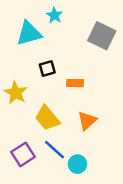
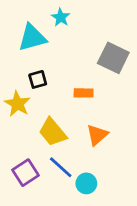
gray square: (102, 36) -> (113, 58), moved
black square: (47, 68) -> (38, 79), moved

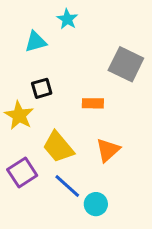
cyan triangle: (32, 38) -> (36, 42), size x0.7
purple square: (26, 173) -> (22, 173), moved

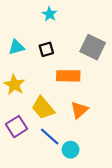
cyan triangle: (36, 42) -> (17, 47), moved
black square: (42, 88) -> (46, 49), moved
orange rectangle: (93, 103) -> (68, 76), size x1.5

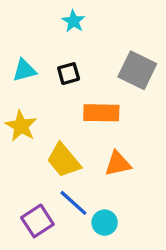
orange triangle: (79, 110) -> (118, 164), turned 30
purple square: (17, 127) -> (37, 221), moved

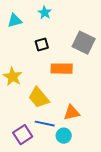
cyan triangle: (24, 70) -> (15, 21), moved
orange triangle: (118, 164) -> (72, 113), moved
blue line: (73, 203) -> (45, 124), turned -30

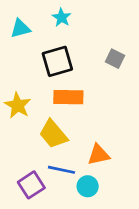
gray square: (84, 43) -> (115, 59), size x0.6
black square: (42, 45) -> (57, 61), size x1.6
orange rectangle: (62, 69) -> (68, 97), moved

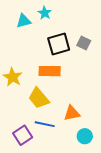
cyan triangle: (20, 28) -> (24, 21), moved
black square: (57, 61) -> (59, 44), moved
cyan circle: (88, 186) -> (85, 136), moved

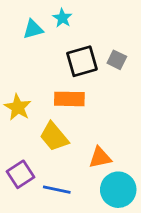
blue line: (45, 124) -> (57, 190), moved
purple square: (23, 135) -> (21, 174), moved
cyan circle: (85, 136) -> (118, 190), size x1.6

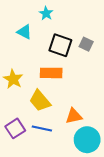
cyan triangle: (33, 29) -> (24, 32), moved, turned 42
black square: (82, 61) -> (60, 45), turned 35
blue line: (57, 190) -> (42, 128), moved

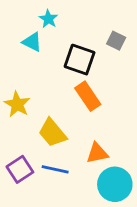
cyan star: (46, 13) -> (48, 19), moved
gray square: (86, 44) -> (116, 41), moved
orange rectangle: (51, 73) -> (88, 96), moved, turned 55

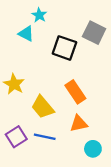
gray square: (116, 41) -> (94, 33), size x1.5
orange rectangle: (88, 96) -> (75, 92), moved
cyan circle: (115, 184) -> (93, 149), size x0.6

